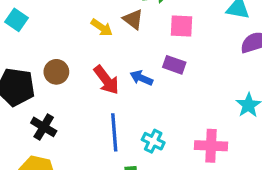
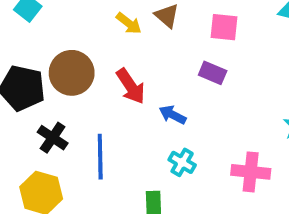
brown circle: (56, 72) -> (72, 73), size x1.5
blue arrow: (141, 78) -> (173, 115), moved
blue line: (114, 132) -> (100, 157), moved

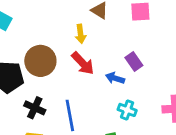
yellow arrow: (129, 23) -> (81, 34), moved, turned 54
purple rectangle: (213, 73) -> (134, 61), moved, turned 42

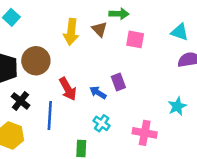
yellow arrow: (81, 34) -> (71, 32), moved, size x1.5
red arrow: (83, 63) -> (68, 89), moved

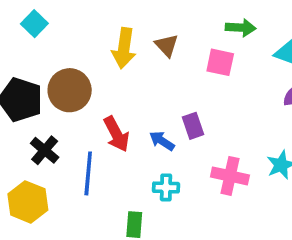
green arrow: (119, 14) -> (241, 28), moved
cyan cross: (102, 123) -> (166, 187), turned -35
pink cross: (145, 133) -> (230, 176), moved

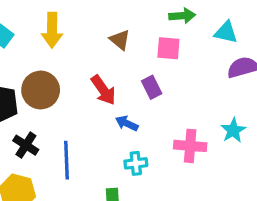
yellow arrow: (124, 48) -> (52, 30), moved
purple rectangle: (193, 126) -> (152, 87), moved
red arrow: (116, 134) -> (103, 90), moved

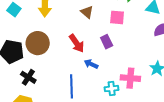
blue line: (66, 160) -> (72, 86), moved
cyan cross: (136, 163) -> (112, 89), moved

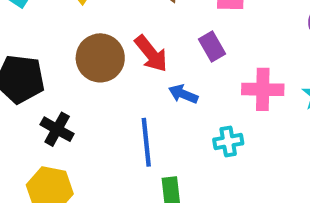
brown circle: (38, 43) -> (100, 58), moved
pink cross: (130, 78) -> (263, 89), moved

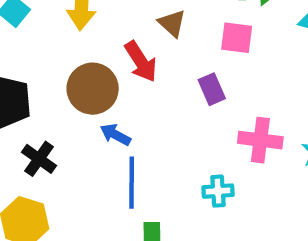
red arrow: (151, 54) -> (141, 62), moved
blue arrow: (183, 94) -> (115, 135), moved

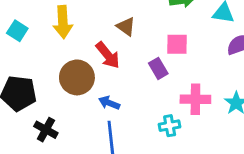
pink square: (237, 38) -> (177, 44), moved
blue arrow: (115, 135) -> (109, 103), moved
cyan cross: (218, 191) -> (170, 126), moved

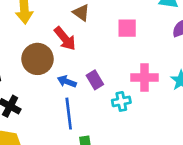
purple rectangle: (158, 68) -> (95, 80), moved

